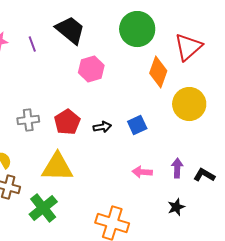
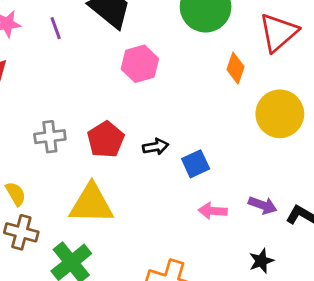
orange diamond: (158, 72) -> (236, 68), size x0.7
blue square: (137, 125) -> (196, 164), moved
purple arrow: (177, 168) -> (263, 205), turned 108

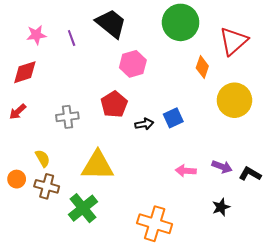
red pentagon: (106, 140) -> (114, 104), moved
blue square: (196, 164) -> (173, 118), moved

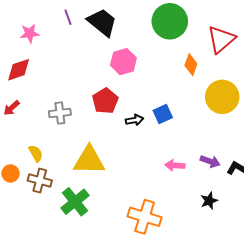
purple line: (72, 38) -> (68, 17), moved

